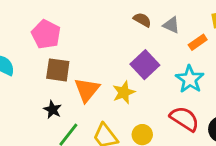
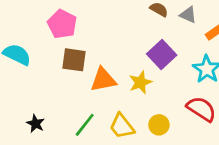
orange triangle: (87, 90) -> (103, 80), turned 40
black star: (53, 110) -> (36, 124), moved

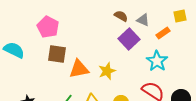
purple square: (162, 55) -> (129, 39), moved

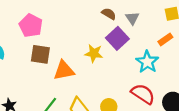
gray triangle: (143, 20) -> (132, 18), turned 32
orange rectangle: (163, 33) -> (165, 39), moved
yellow star: (107, 71) -> (94, 53), moved, turned 30

